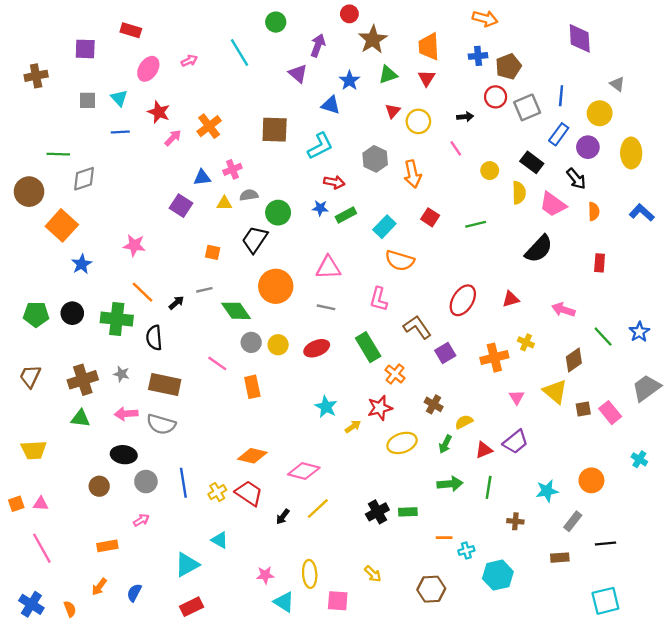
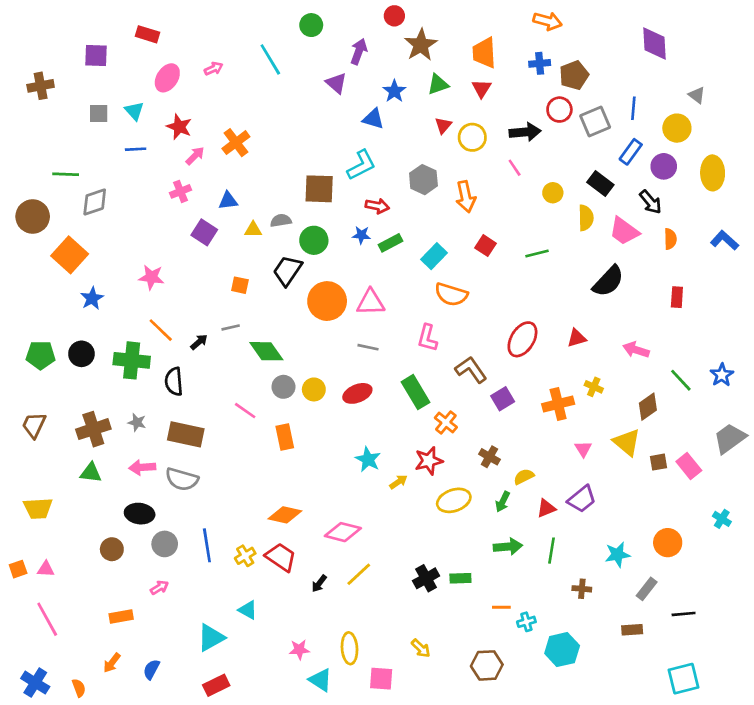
black arrow: (465, 117) -> (525, 132), size x1.6
brown square: (275, 130) -> (319, 189), moved
pink cross: (232, 169) -> (180, 191), moved
orange circle: (276, 286) -> (327, 301), moved

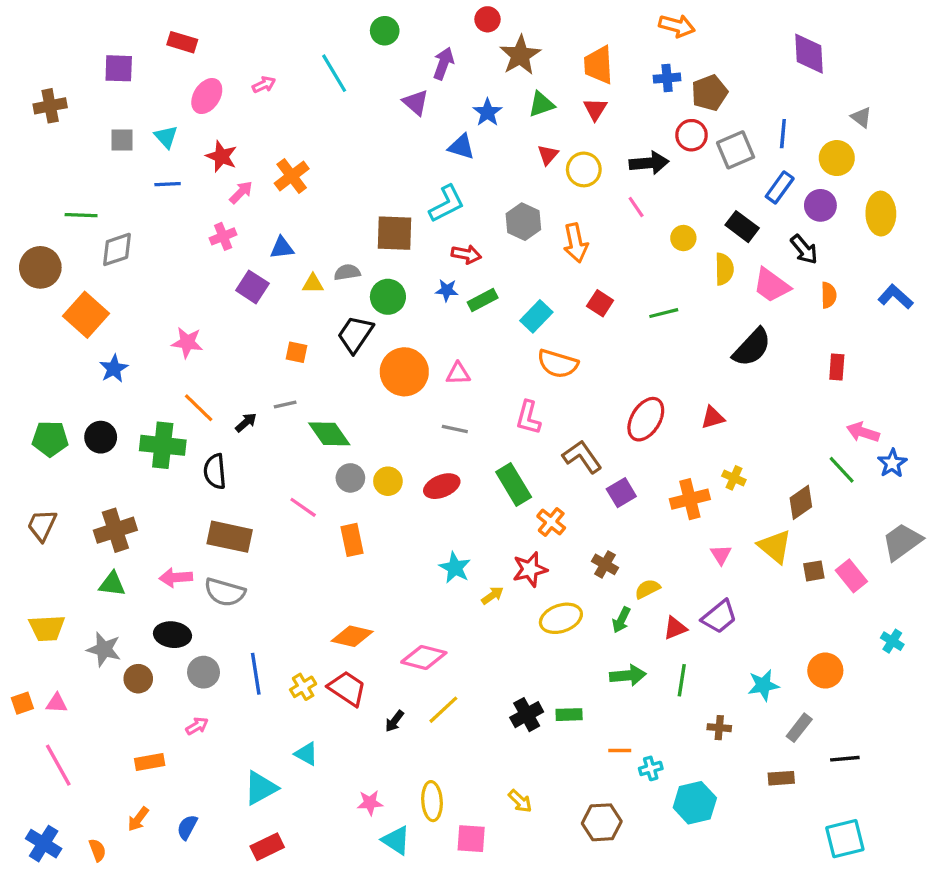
pink triangle: (371, 302) -> (458, 373), size x0.7
pink arrow: (636, 350) -> (863, 432), moved
gray star: (137, 422) -> (104, 649), moved, size x1.5

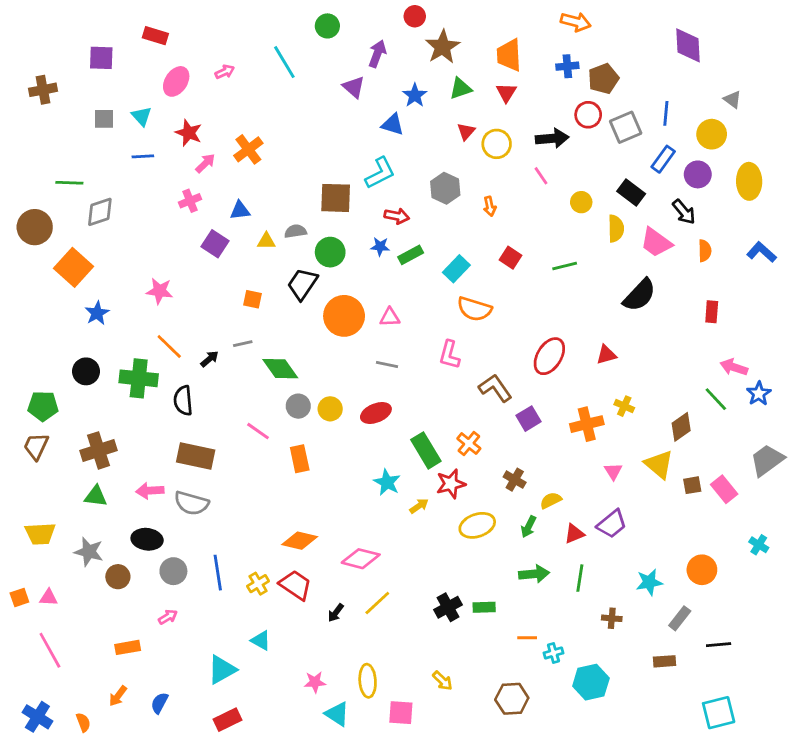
orange arrow: (576, 243) -> (490, 206), size x0.6
green pentagon: (50, 439) -> (43, 406), moved
green rectangle: (514, 484) -> (426, 450), moved

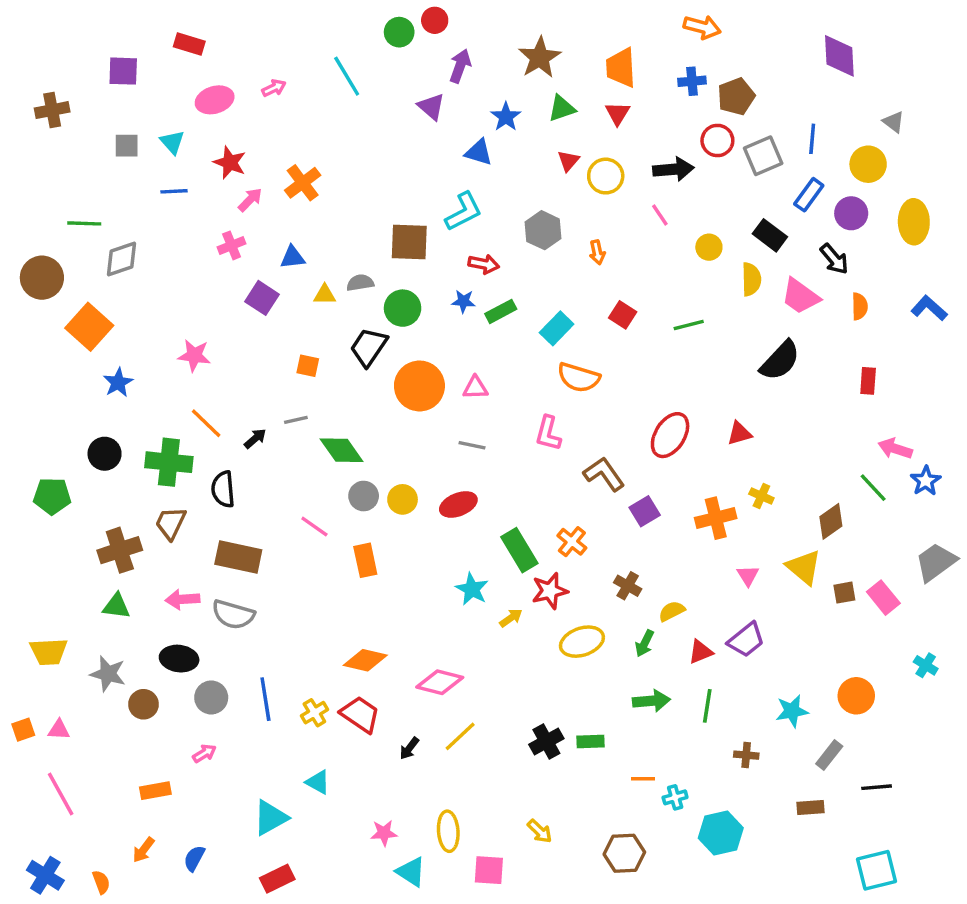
red circle: (415, 16) -> (435, 20), moved
pink ellipse: (176, 81) -> (215, 100), turned 40
brown trapezoid: (36, 446) -> (171, 523), moved

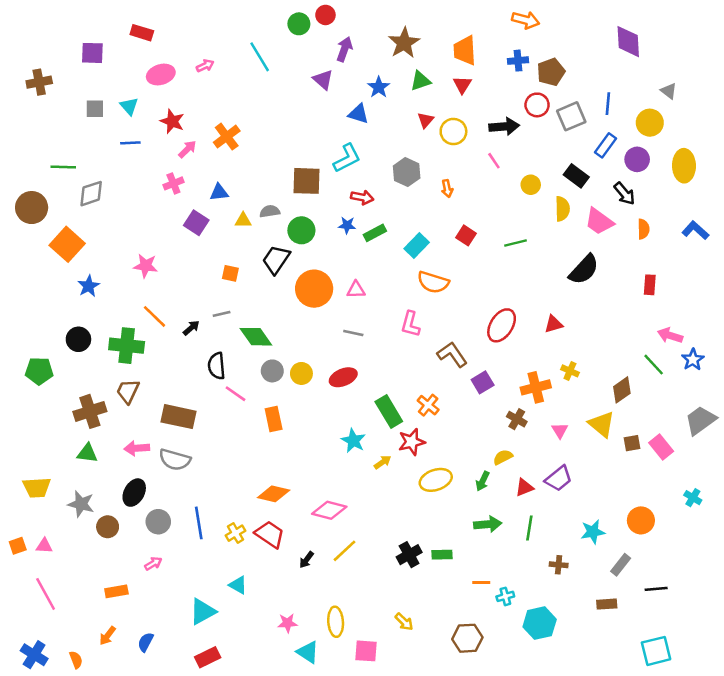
black semicircle: (223, 489) -> (217, 366), moved
brown cross: (628, 586) -> (517, 419), moved
black ellipse: (179, 659) -> (134, 493), turned -68

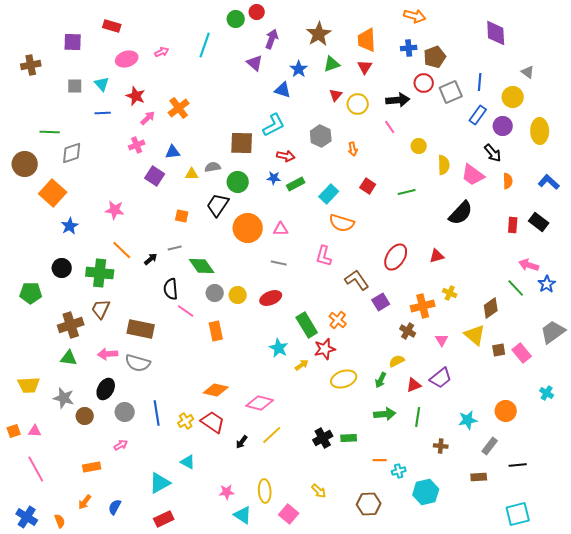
cyan line: (260, 57) -> (205, 45), turned 50
black rectangle: (576, 176) -> (539, 222), moved
pink square: (366, 651) -> (289, 514), turned 36

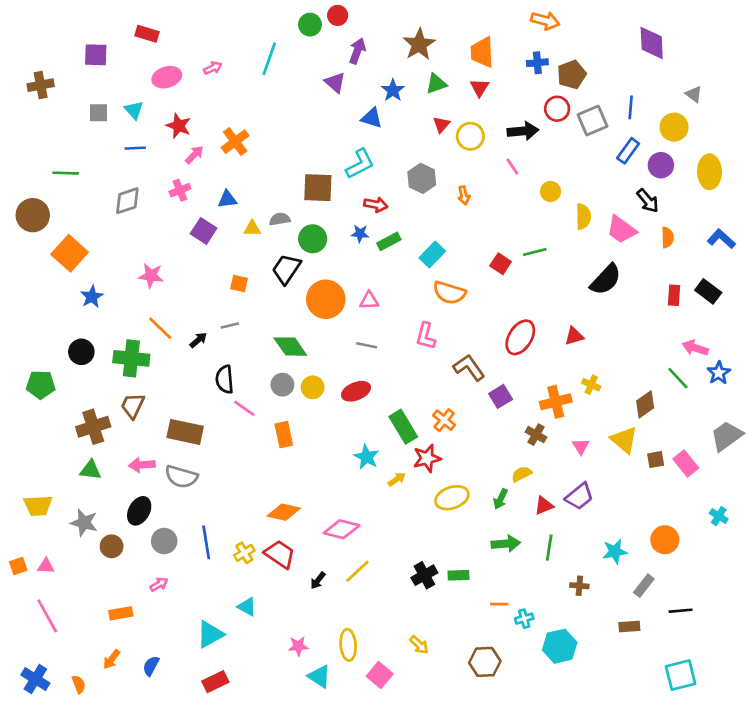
gray diamond: (72, 153) -> (127, 201), moved
red square: (368, 186) -> (501, 264), moved
green diamond: (202, 266) -> (290, 347), moved

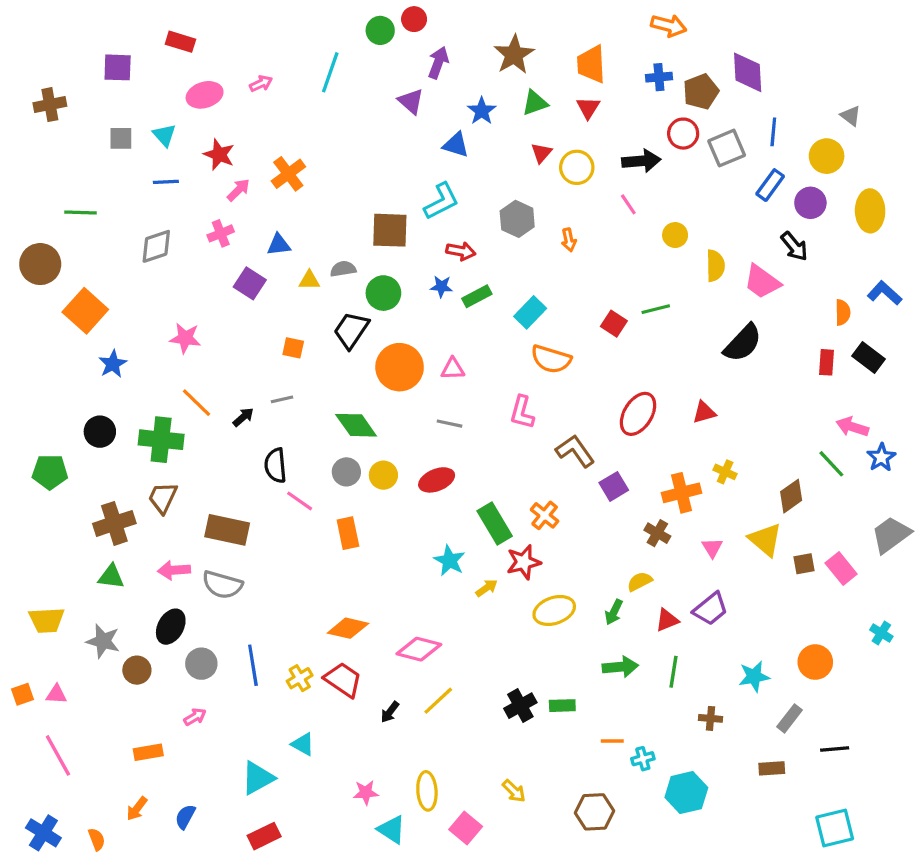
purple diamond: (652, 43) -> (748, 72), moved
orange semicircle: (667, 237) -> (843, 312), moved

